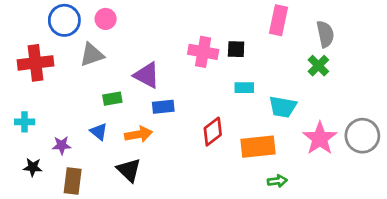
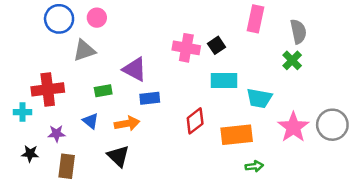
black square: (236, 49) -> (216, 45), turned -36
red cross: (36, 63) -> (48, 89), moved
cyan rectangle: (244, 88) -> (224, 81), size x1.5

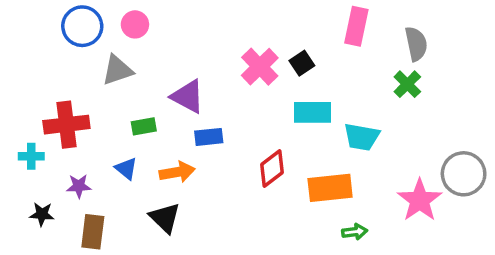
pink cross: (186, 48) -> (260, 67), turned 36
pink star: (293, 127) -> (420, 200), moved

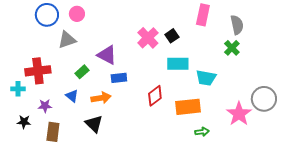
green rectangle: (144, 126) -> (82, 72), turned -32

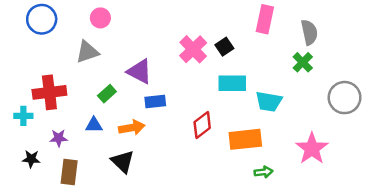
blue circle: (47, 15) -> (42, 19), moved
blue triangle: (72, 96) -> (94, 125), turned -40
gray circle: (264, 99) -> (345, 98), moved

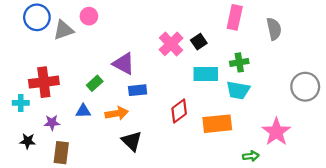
gray triangle: (87, 52) -> (64, 30), moved
green cross: (303, 62) -> (239, 62), moved, turned 36
black triangle: (123, 162) -> (132, 141), moved
green arrow: (264, 172) -> (251, 156), moved

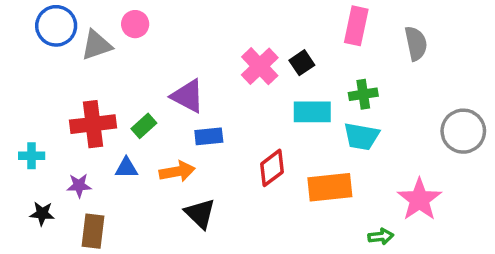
red cross: (44, 82) -> (93, 124), moved

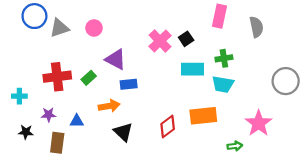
pink circle: (135, 24) -> (94, 28), moved
blue triangle: (126, 168) -> (77, 121), moved
red diamond: (272, 168) -> (168, 127), moved

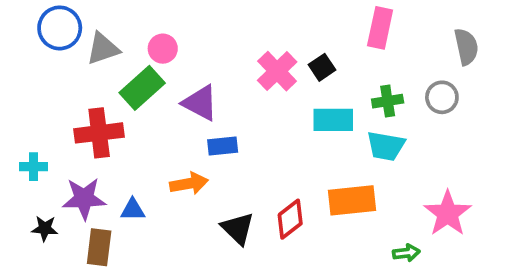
gray semicircle: (256, 27) -> (466, 47), moved
green rectangle: (89, 78) -> (142, 88), moved, size x1.6
gray circle: (286, 81) -> (442, 97), moved, size x0.7
purple star: (49, 115) -> (84, 198), size x1.6
black triangle: (123, 132) -> (238, 228), moved

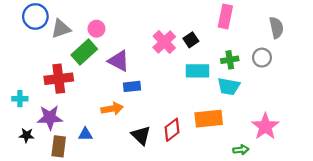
blue triangle: (133, 210) -> (85, 134), moved

